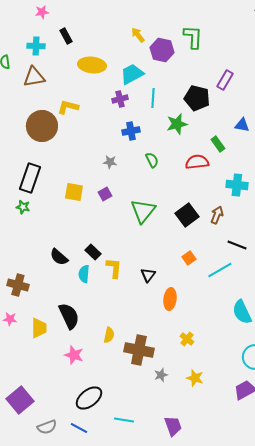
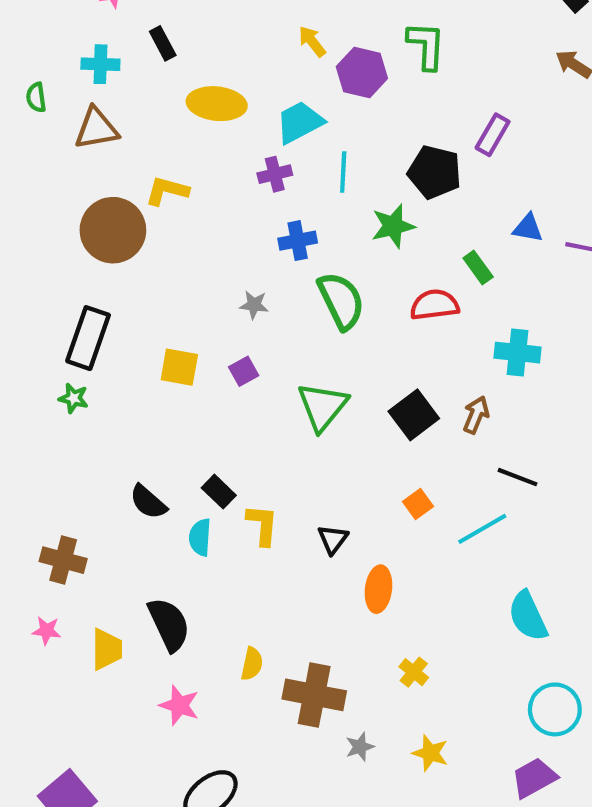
green semicircle: (152, 160) -> (341, 301), size x1.8

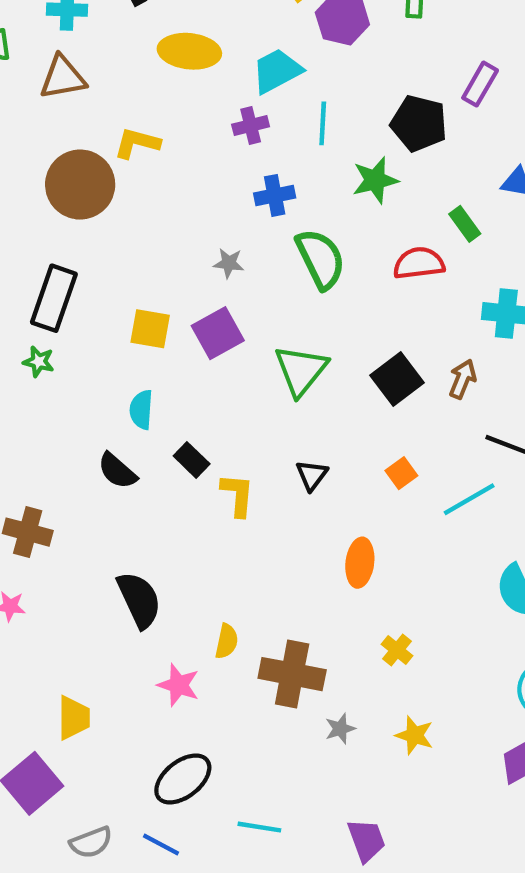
purple square: (244, 371) -> (218, 333), size x1.6
cyan semicircle: (200, 537) -> (141, 410), moved
black triangle: (333, 539) -> (312, 475), moved
yellow trapezoid: (107, 649) -> (74, 718), moved
pink star: (179, 705) -> (178, 685), moved

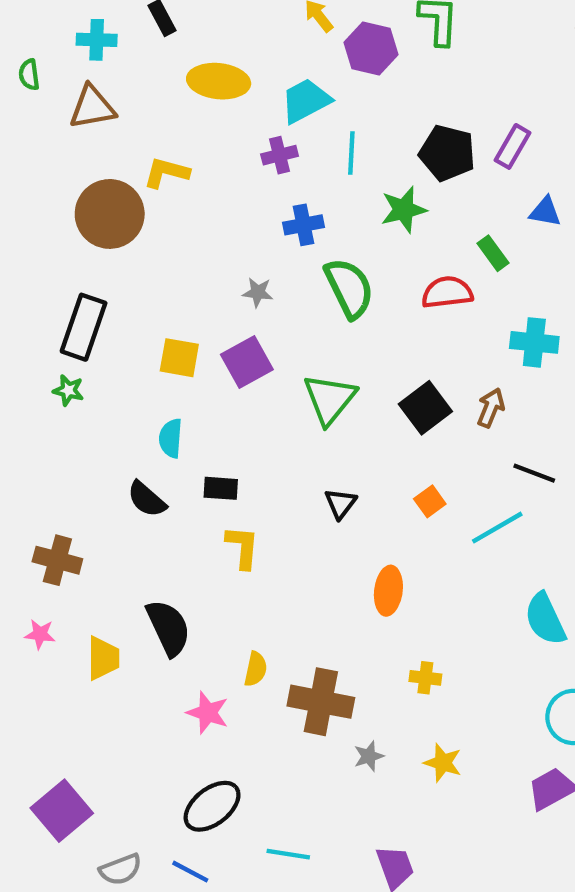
purple rectangle: (480, 84) -> (513, 146), moved
black rectangle: (192, 460) -> (221, 488), turned -40
yellow L-shape: (237, 495) -> (243, 547), moved
yellow cross: (397, 650) -> (425, 678), turned -32
yellow trapezoid: (74, 718) -> (103, 658), moved

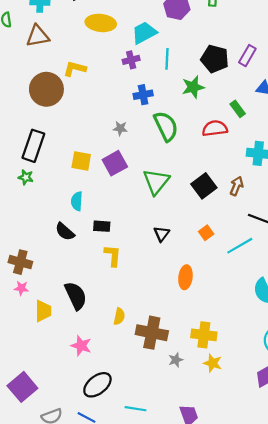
pink star: (40, 634) -> (21, 288), moved
yellow cross: (425, 678) -> (204, 335), moved, size x1.6
pink star: (208, 713) -> (81, 346), moved

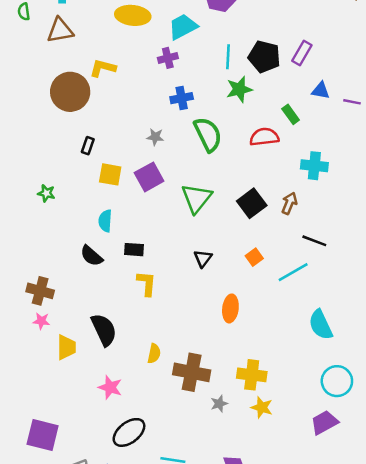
cyan line: (167, 59) -> (228, 57), moved
black rectangle: (33, 146) -> (88, 146), moved, size x0.5
purple square: (22, 387) -> (43, 435), turned -36

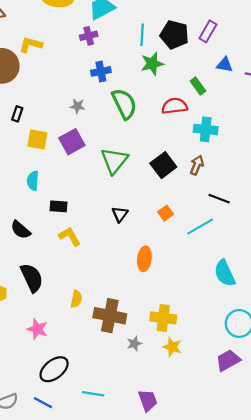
cyan cross: (314, 166) -> (206, 129), moved
black semicircle: (91, 256) -> (21, 230), moved
yellow L-shape: (147, 283) -> (70, 237), turned -35

